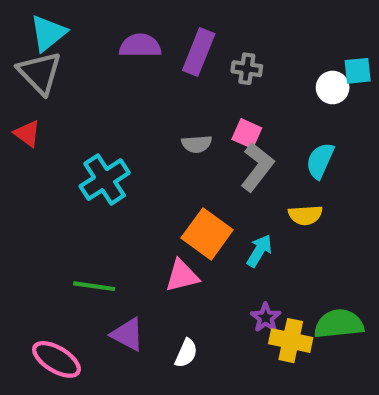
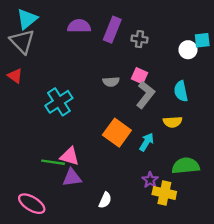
cyan semicircle: (320, 161) -> (181, 91), turned -36
pink triangle: (182, 276) -> (70, 156), moved, turned 30
green semicircle: (339, 324) -> (186, 166), moved
purple triangle: (128, 334) -> (72, 178), moved, turned -36

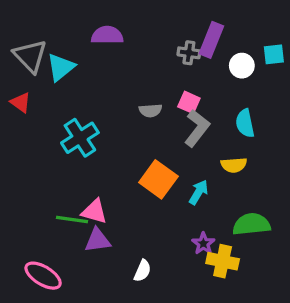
cyan triangle: (27, 19) -> (61, 67), moved
purple rectangle: (112, 30) -> (211, 40), moved
white circle: (188, 50) -> (242, 66), moved

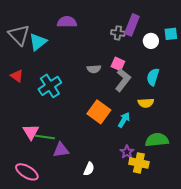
red triangle: (21, 102) -> (17, 76), moved
cyan semicircle: (245, 123) -> (153, 77), turned 30
pink triangle: (94, 211) -> (31, 132), moved, turned 42

